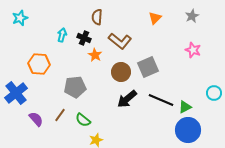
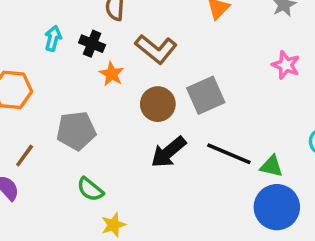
green triangle: (185, 107) -> (272, 166), turned 40
brown line: (60, 115) -> (25, 156), moved

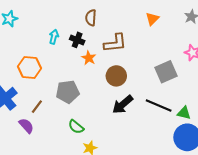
brown L-shape: (156, 49) -> (115, 43), turned -45
gray square: (206, 95) -> (166, 72), moved

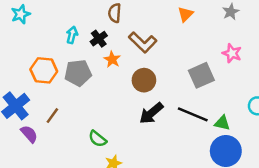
black cross: (77, 40) -> (99, 39), turned 32
brown L-shape: (115, 43) -> (143, 42), turned 50
gray pentagon: (68, 92) -> (78, 73), moved
purple semicircle: (26, 126) -> (29, 134), moved

